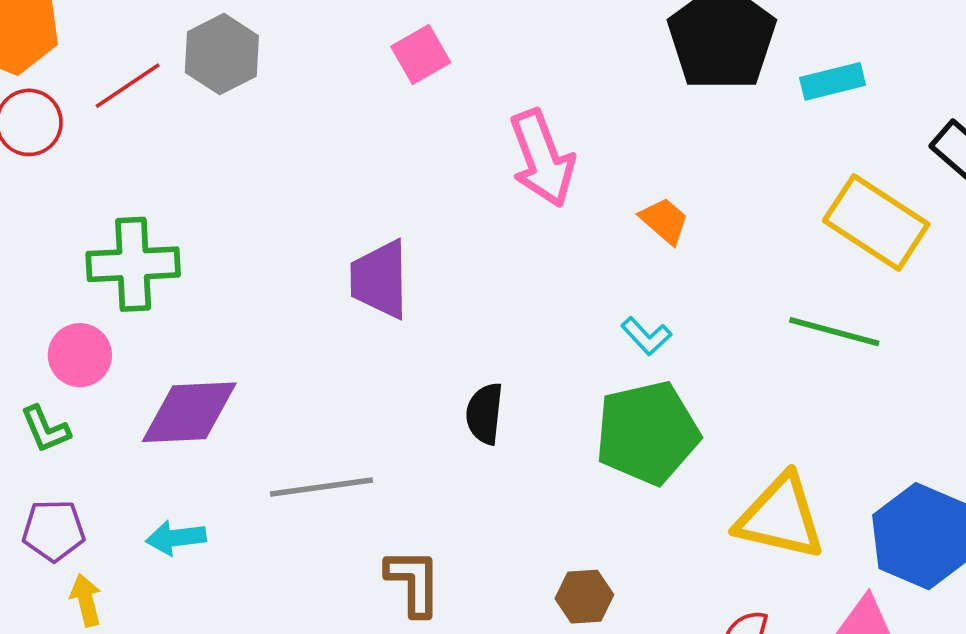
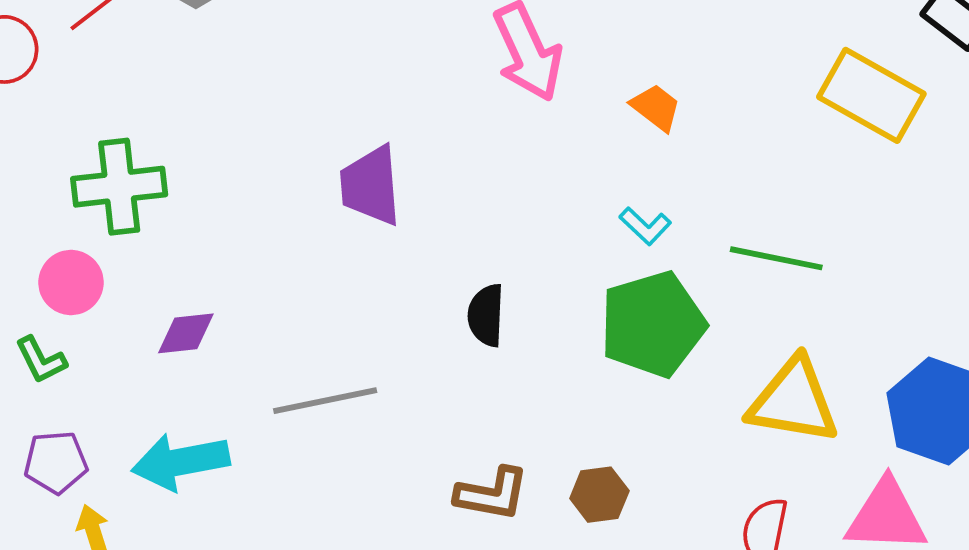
green line: (834, 332) -> (776, 258), moved
purple diamond: (189, 412) -> (186, 333), size x0.6
cyan arrow: (176, 538) -> (181, 462), size x1.6
brown L-shape: (414, 582) -> (492, 494), moved, turned 104

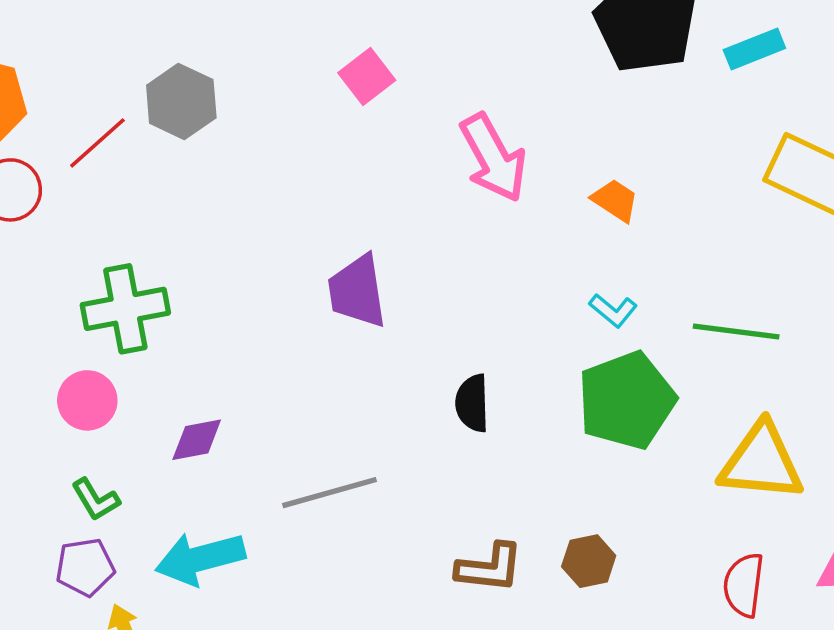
green L-shape: (41, 360) -> (96, 500), moved

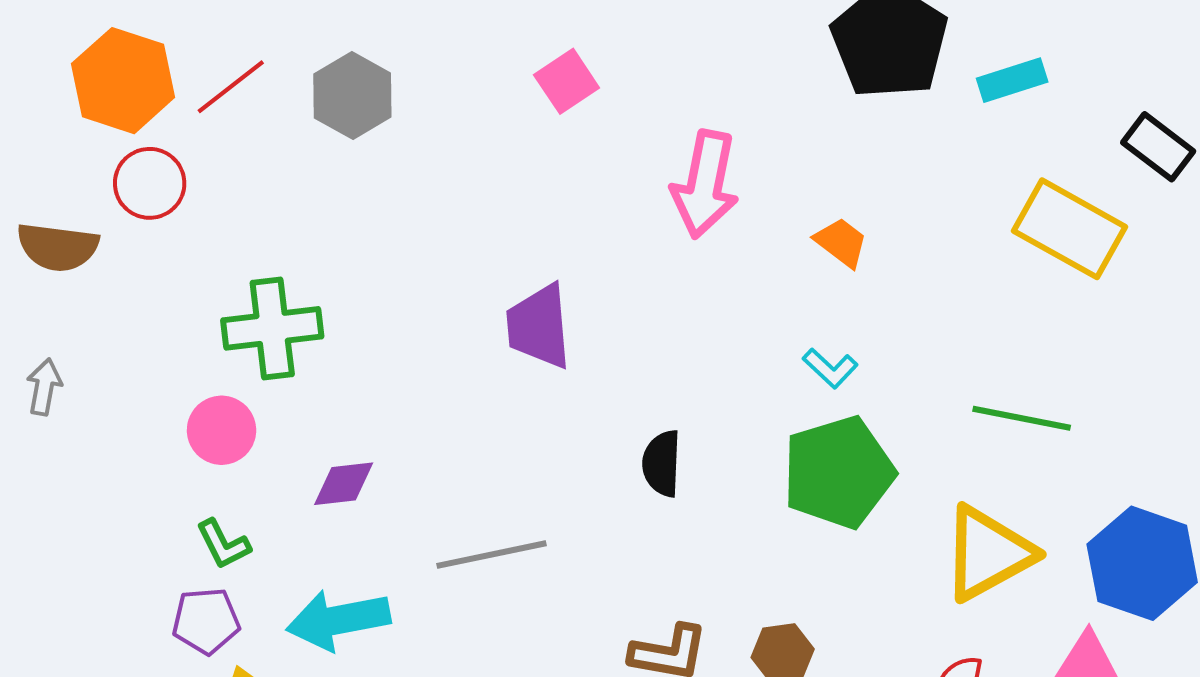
red line: (97, 143) -> (231, 87), moved
pink arrow: (493, 158) -> (705, 184), turned 36
green line: (736, 332) -> (1022, 418), moved
yellow triangle: (761, 462) -> (988, 553), turned -38

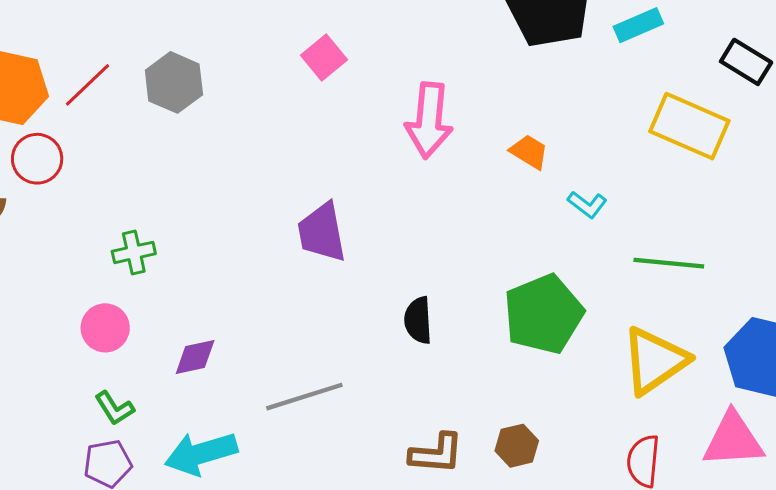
green cross: (272, 328) -> (134, 252), size x0.6
cyan L-shape: (830, 368) -> (587, 205), moved

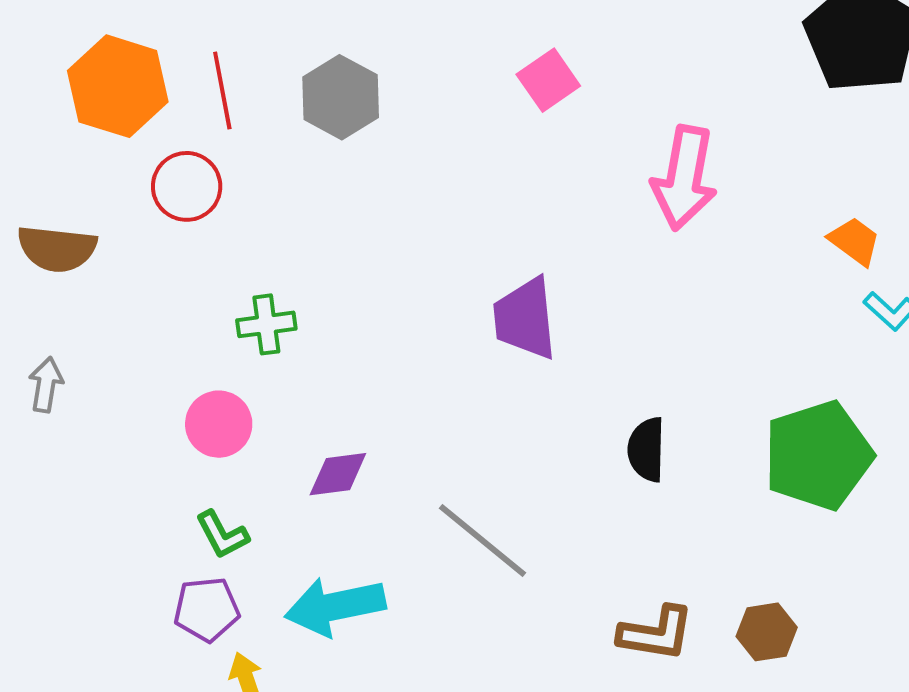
red line: (87, 85) -> (222, 91), turned -62
orange trapezoid: (529, 152) -> (855, 241), moved
red circle: (37, 159) -> (187, 186), moved
gray line: (304, 397) -> (483, 541), turned 52

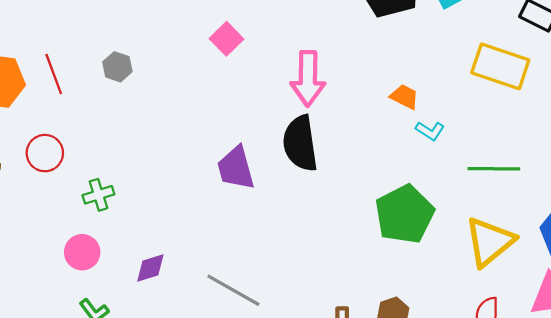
gray hexagon: (341, 97) -> (117, 67), size x0.7
red circle: (187, 186) -> (45, 153), moved
black semicircle: (646, 450) -> (300, 143), moved, size x1.6

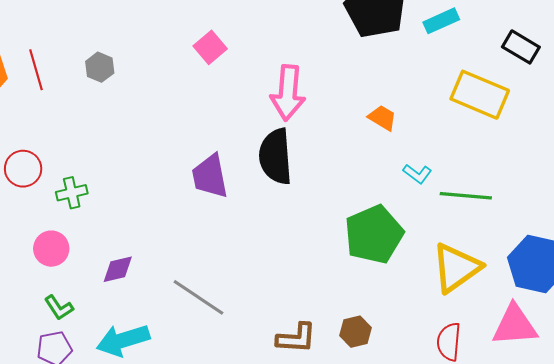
cyan L-shape: (430, 131) -> (417, 174), moved
red circle: (45, 153) -> (23, 169), moved

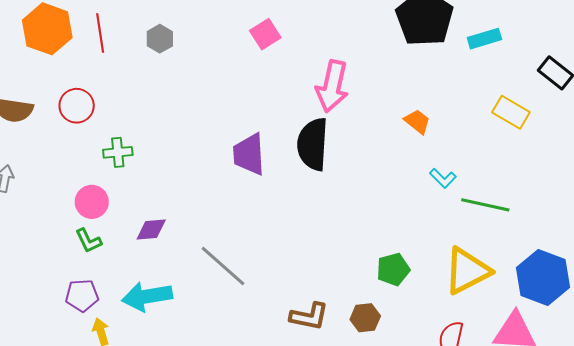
yellow rectangle: (480, 95) -> (511, 112), size x0.7
red circle: (23, 169) -> (77, 106), moved
green pentagon: (374, 234) -> (393, 269), moved, size x0.6
green L-shape: (59, 308) -> (88, 241), moved

